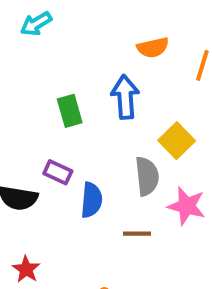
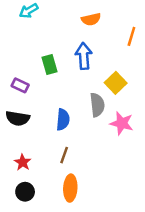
orange semicircle: (153, 48) -> (91, 19), moved
purple rectangle: (58, 172) -> (20, 85), moved
brown line: (137, 234) -> (64, 155), moved, turned -70

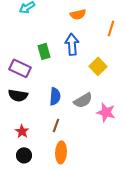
purple rectangle: (20, 85) -> (20, 68), size x1.5
gray semicircle: (97, 105) -> (83, 100), moved, turned 66
pink star: (122, 123) -> (106, 112), moved

